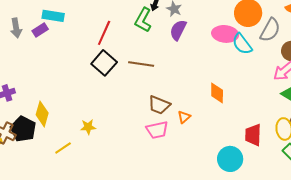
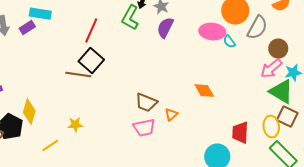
cyan semicircle: (242, 44) -> (229, 42), size x0.6
brown line: (141, 64) -> (78, 75), moved
orange diamond: (217, 93) -> (204, 91), turned -30

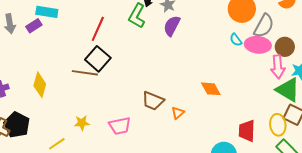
pink ellipse: (212, 32) -> (258, 45), moved
pink arrow: (271, 69) -> (278, 67), turned -55
yellow diamond: (29, 112) -> (40, 85), moved
pink trapezoid: (144, 128) -> (120, 126), moved

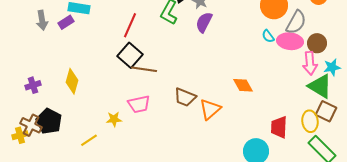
brown line: (85, 73) -> (144, 69), moved
orange triangle: (178, 113) -> (210, 109), size x1.6
pink trapezoid: (120, 126) -> (139, 104), moved

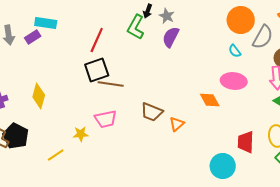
pink ellipse: (290, 41) -> (234, 81), moved
black square: (130, 55) -> (97, 70), turned 30
orange triangle: (210, 109) -> (177, 124), size x0.7

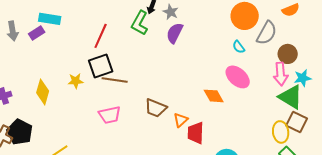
pink ellipse: (234, 81) -> (238, 77), turned 35
yellow star: (81, 134) -> (76, 81), moved
red trapezoid: (246, 142) -> (196, 133), moved

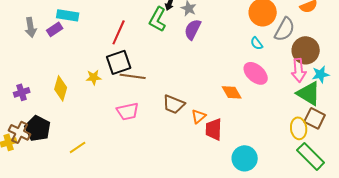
brown circle: (288, 54) -> (306, 50), size x1.4

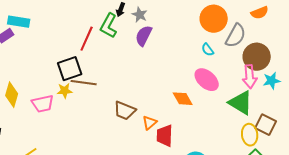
red line: (119, 32) -> (87, 39), moved
yellow star: (94, 77) -> (65, 91), moved
green triangle: (309, 93) -> (241, 103), moved
pink trapezoid: (128, 111) -> (43, 104), moved

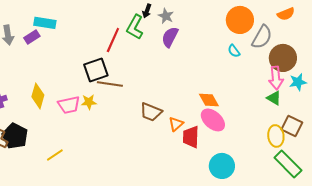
pink ellipse: (207, 80) -> (213, 120), moved
yellow star: (65, 91) -> (89, 102), moved
green triangle: (241, 103) -> (274, 98), moved, size x0.6

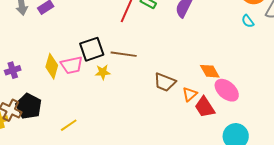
black square: (96, 70) -> (92, 49), moved
orange diamond: (209, 100) -> (210, 71), moved
pink trapezoid: (69, 105) -> (72, 65), moved
red trapezoid: (191, 137) -> (205, 107), turned -35

